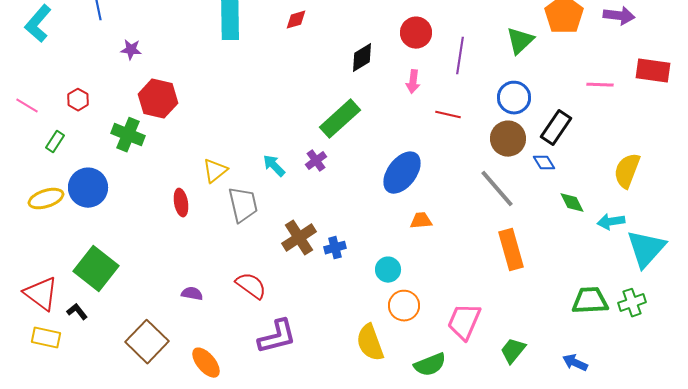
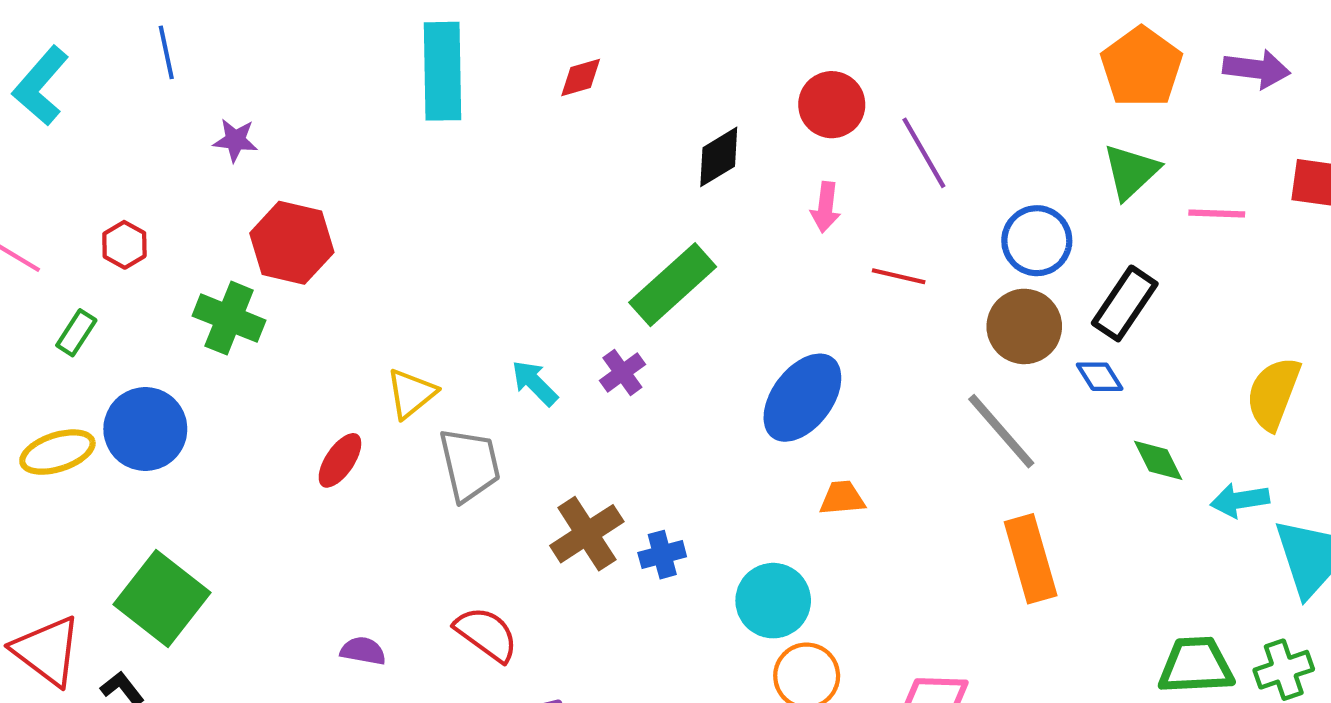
green triangle: (520, 41) -> (1131, 172), moved
purple line: (460, 56) -> (924, 153), turned -39
red ellipse: (181, 203) -> (340, 460), turned 44
cyan circle: (388, 270) -> (773, 601), size x1.4

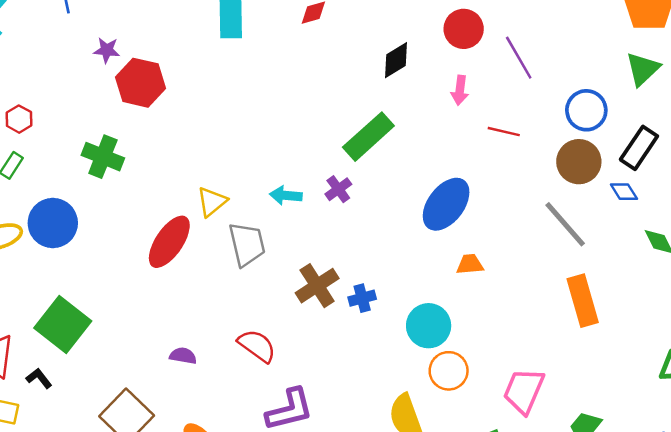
red hexagon: (292, 243) -> (140, 83), moved
red hexagon: (124, 245) -> (19, 119), moved
cyan arrow: (535, 383) -> (286, 195), turned -40
red ellipse: (340, 460) -> (169, 242), size x1.6

